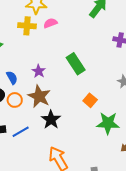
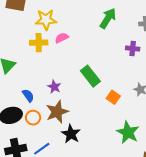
brown star: (39, 96) -> (57, 112), turned 30
orange square: (90, 100) -> (113, 97), moved
green star: (108, 123) -> (128, 132), turned 30

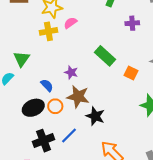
purple cross: (133, 48) -> (132, 23), moved
brown star: (57, 112) -> (78, 97), turned -30

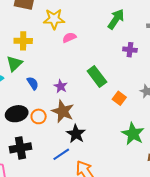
yellow cross: (48, 31) -> (23, 41), moved
blue semicircle: (47, 85) -> (33, 83), moved
blue line: (69, 135) -> (61, 154), moved

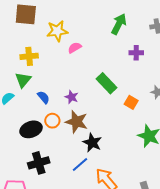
orange circle: (39, 116) -> (52, 121), moved

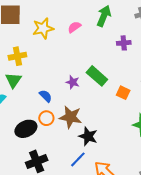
pink semicircle: (75, 48) -> (74, 27), moved
blue semicircle: (43, 97) -> (46, 96), moved
purple star: (72, 97) -> (73, 82), moved

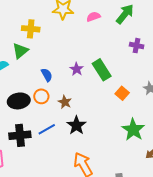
brown star: (71, 117) -> (65, 102), size x0.6
blue line: (78, 159) -> (47, 129), moved

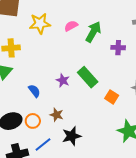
green arrow: (125, 14) -> (93, 32), moved
orange circle: (41, 96) -> (33, 121), moved
black star: (76, 125) -> (72, 136), turned 30

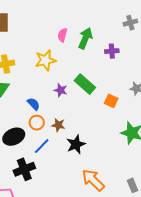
yellow star: (40, 24) -> (45, 60), moved
pink semicircle: (71, 26) -> (62, 35), turned -40
orange circle: (33, 121) -> (37, 123), moved
blue line: (43, 144) -> (42, 146), moved

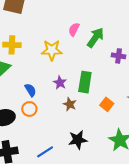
green rectangle: (85, 84) -> (85, 82), turned 45
brown star: (58, 125) -> (70, 104), moved
black star: (76, 144) -> (78, 140), moved
blue line: (42, 146) -> (45, 152), moved

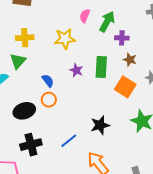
purple cross: (119, 56) -> (122, 38), moved
brown star: (70, 104) -> (130, 60), moved
orange square: (107, 104) -> (125, 87), size x1.5

